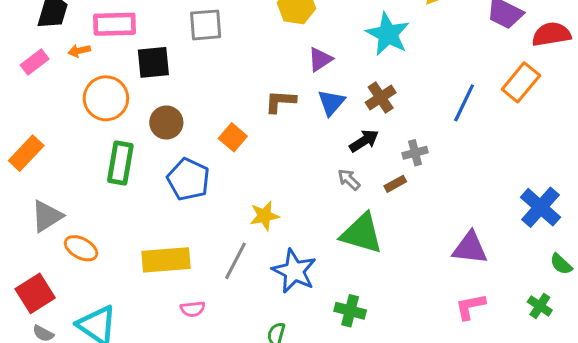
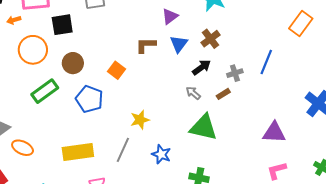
blue line: (464, 103) -> (266, 62), moved
green rectangle: (120, 163) -> (45, 91), turned 48
blue star: (294, 271) -> (161, 154), size x0.7

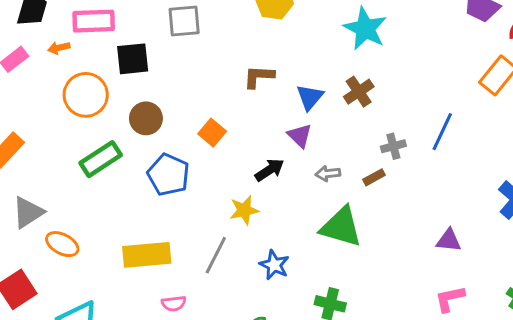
purple triangle: (170, 16) -> (300, 136), moved, turned -42
brown L-shape: (146, 45) -> (259, 77), moved
black arrow: (201, 67) -> (270, 170), moved
gray arrow: (193, 93) -> (328, 173), turned -49
purple triangle: (274, 133) -> (449, 240), size x0.7

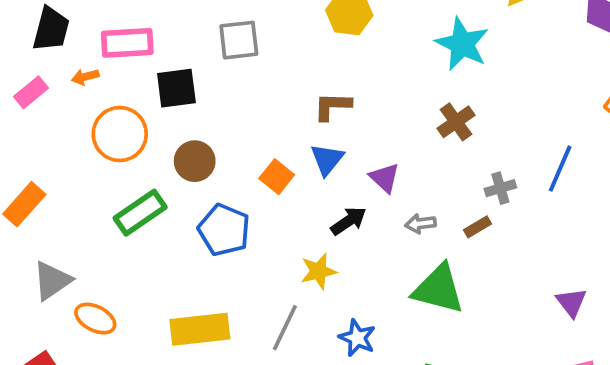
blue triangle: (310, 97) -> (327, 159), moved
purple triangle: (449, 240) -> (571, 302), turned 48

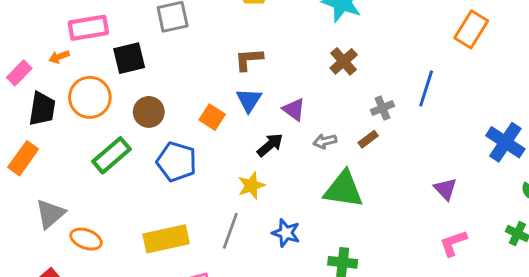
black trapezoid: (51, 29) -> (42, 109), moved

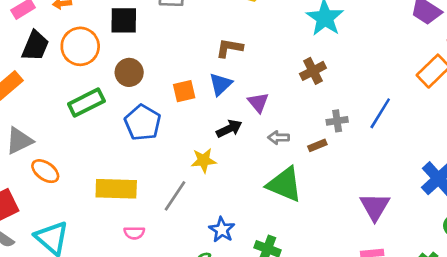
orange square: (212, 117) -> (184, 91), turned 30
purple triangle: (445, 189) -> (375, 207), size x1.4
blue star: (286, 233) -> (222, 230), moved

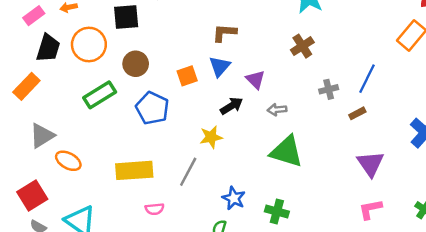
brown rectangle: (317, 145) -> (357, 113), moved

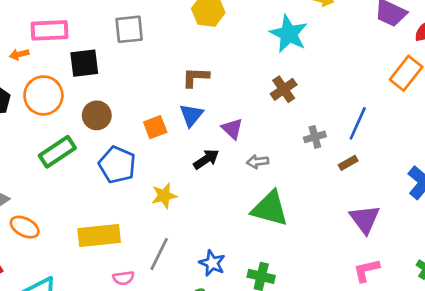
yellow star: (211, 137) -> (164, 196), moved
gray line: (188, 172) -> (159, 254), moved

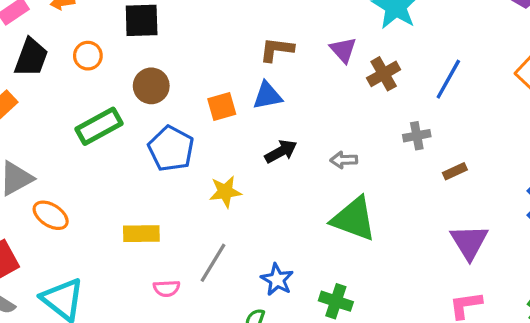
orange circle: (43, 95) -> (88, 56), size x0.6
blue triangle: (191, 115) -> (267, 96), turned 35
blue line: (358, 123) -> (448, 79), moved
purple triangle: (232, 129) -> (343, 50), moved
yellow rectangle: (99, 236) -> (141, 234), size x0.7

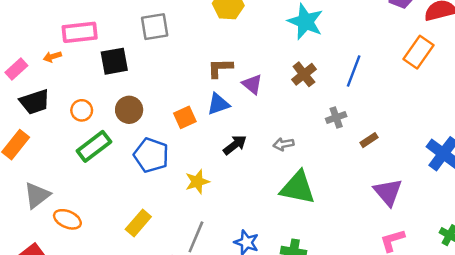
purple triangle: (343, 50) -> (252, 84), moved
orange circle: (88, 56) -> (82, 110), moved
black trapezoid: (31, 57) -> (35, 102), turned 60
yellow rectangle: (141, 234) -> (138, 223), turned -40

